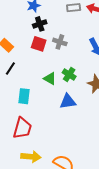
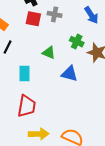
green cross: (69, 74) -> (77, 42), moved
blue triangle: (68, 101) -> (70, 74), turned 30

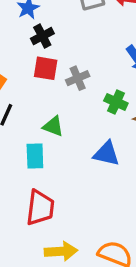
gray cross: (55, 14) -> (78, 78), moved, turned -32
green triangle: (49, 53) -> (53, 126), moved

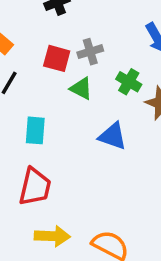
red square: (46, 68) -> (57, 58), moved
green triangle: (53, 126) -> (81, 89), moved

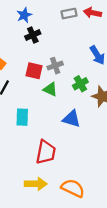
green cross: (129, 82) -> (80, 84), turned 32
red trapezoid: (35, 187) -> (46, 152), moved

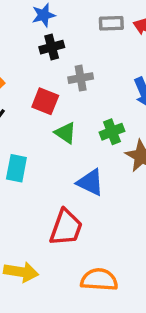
gray cross: (55, 66) -> (81, 78), moved
red trapezoid: (46, 152) -> (66, 228), moved
orange semicircle: (73, 188) -> (99, 280), moved, turned -30

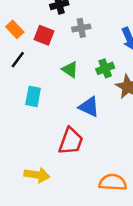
red square: (45, 101) -> (44, 35), moved
orange semicircle: (99, 280) -> (113, 182), moved

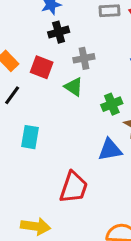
green triangle: (70, 70) -> (74, 87), moved
blue triangle: (89, 107) -> (110, 150), moved, turned -35

